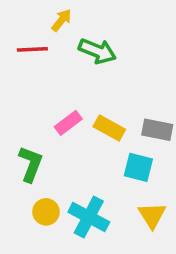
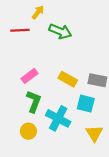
pink rectangle: (68, 123) -> (30, 76), moved
green L-shape: (31, 164) -> (34, 101), moved
cyan cross: (89, 217) -> (58, 118), moved

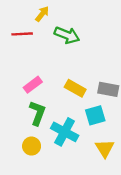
cyan square: (86, 104) -> (95, 115), turned -30

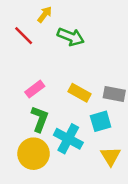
red line: (22, 34) -> (24, 36), turned 48
yellow circle: (32, 146) -> (34, 154), size x1.6

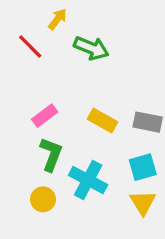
cyan square: (101, 121) -> (143, 167), moved
yellow circle: (34, 154) -> (43, 199), size x0.6

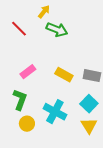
yellow arrow: (57, 19) -> (44, 12), moved
green L-shape: (51, 154) -> (20, 100), moved
cyan square: (143, 167) -> (89, 104), turned -30

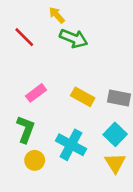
yellow arrow: (44, 12) -> (57, 15), turned -80

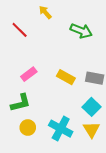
green arrow: (74, 38) -> (81, 31), moved
green L-shape: (26, 129) -> (21, 103), turned 55
cyan cross: (71, 145) -> (61, 129), moved

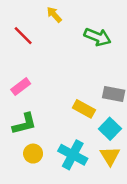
pink rectangle: (29, 74) -> (21, 87), moved
yellow rectangle: (66, 77) -> (84, 109), moved

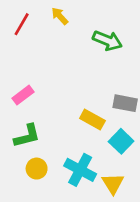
red line: (23, 36) -> (22, 24), moved, turned 75
yellow triangle: (110, 156) -> (113, 184), moved

